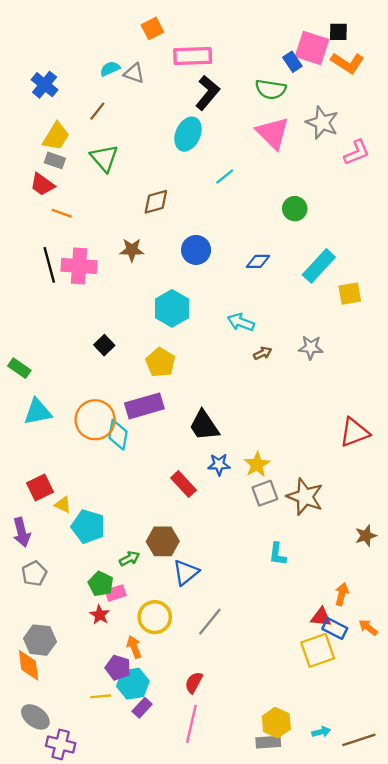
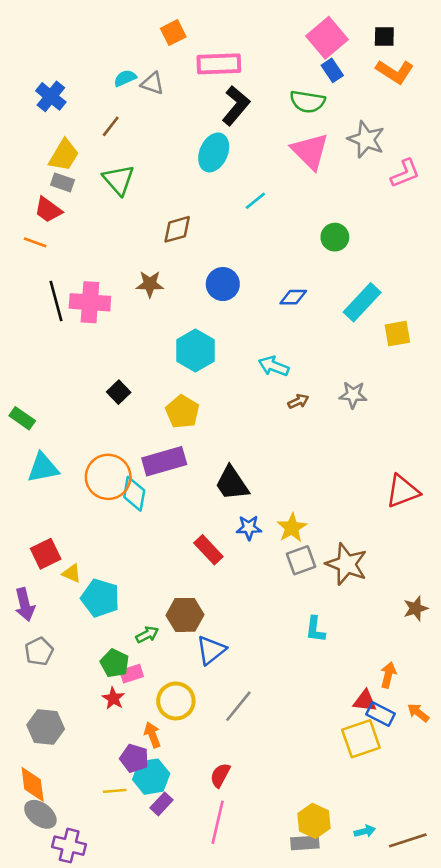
pink square: (312, 48) -> (327, 38), moved, turned 32
orange line: (62, 213) -> (35, 242), moved
orange diamond: (28, 665) -> (33, 784), moved

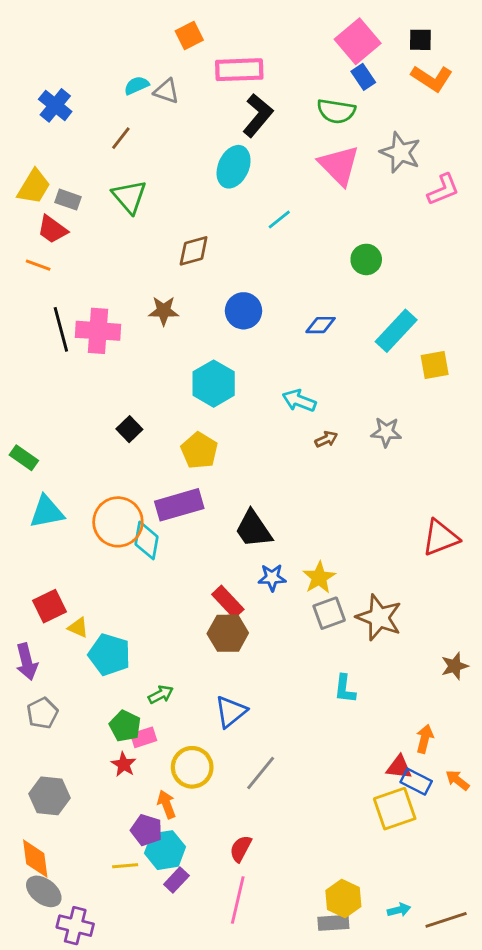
yellow trapezoid: (64, 155) -> (34, 187), moved
brown hexagon: (185, 615) -> (228, 633), moved

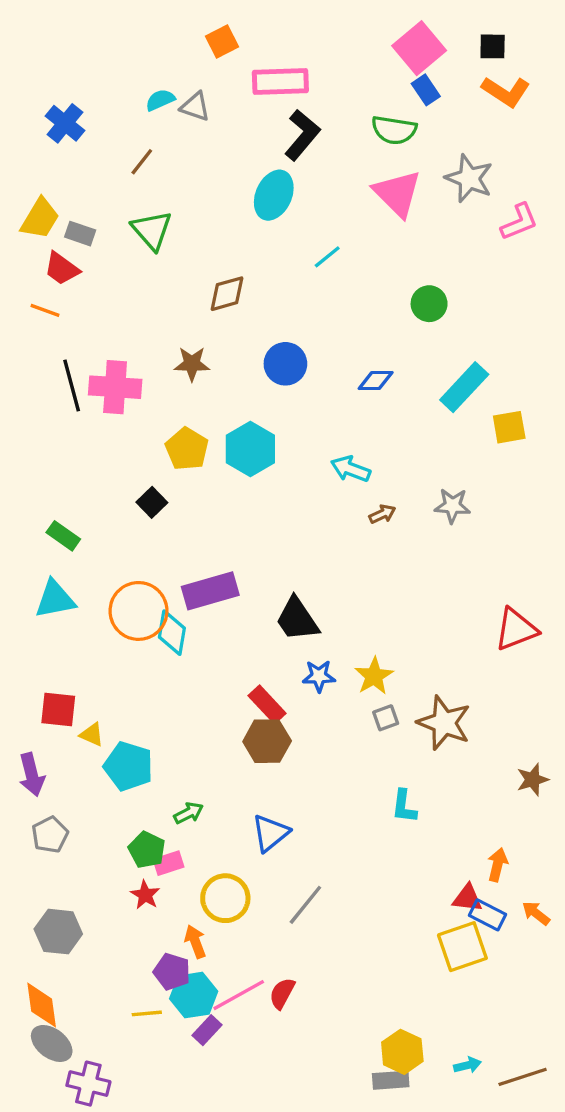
yellow pentagon: (199, 451) -> (187, 449), moved
green rectangle: (24, 458) -> (63, 536), moved
red square: (50, 606) -> (58, 709), turned 32
gray square: (329, 613) -> (386, 718), size x0.7
pink line: (238, 900) -> (239, 995), moved, turned 48

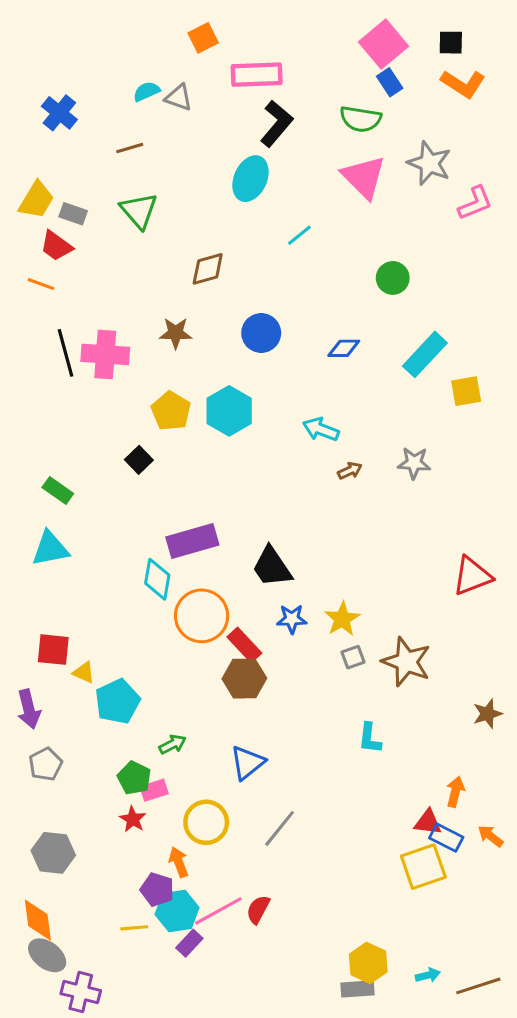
brown line: (142, 162) -> (130, 148), turned 36
orange circle: (138, 611) -> (202, 616), moved
cyan pentagon: (128, 766) -> (117, 702), turned 30

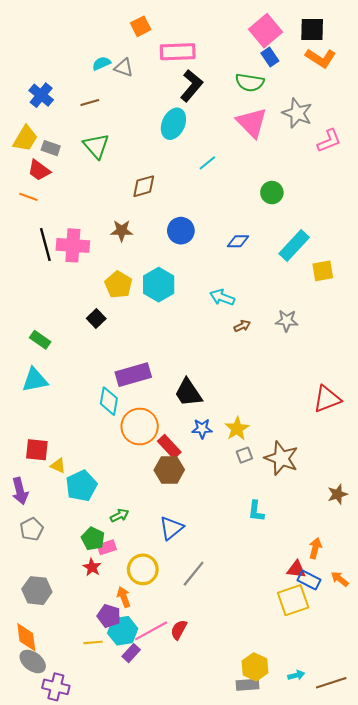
black square: (451, 43) -> (312, 30), size x1.4
blue cross: (59, 113) -> (41, 95), moved

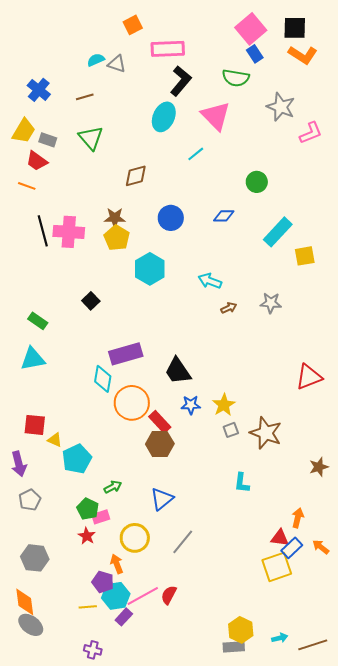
pink triangle: (252, 123) -> (216, 116), moved
blue diamond: (238, 241) -> (224, 216), moved
yellow pentagon: (118, 285) -> (117, 238), moved
blue rectangle: (309, 580) -> (292, 548), turned -70
purple cross: (56, 687) -> (93, 650), moved, size x0.7

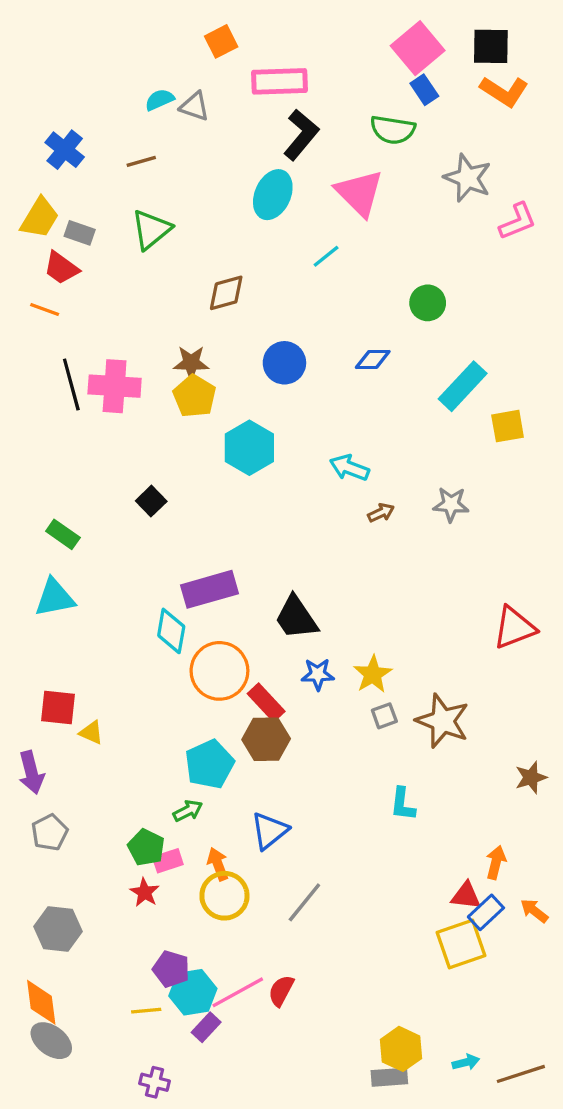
green triangle: (91, 138) -> (151, 230), turned 32
cyan pentagon: (77, 459) -> (209, 764), moved
orange arrow: (117, 564) -> (218, 864), moved

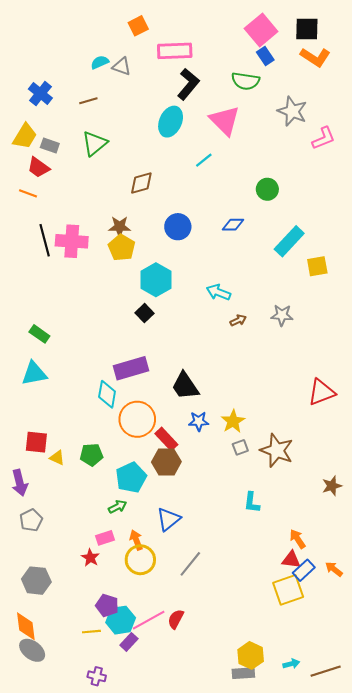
black square: (151, 501) -> (145, 313), moved
green pentagon: (146, 847) -> (91, 455), moved, turned -30
orange arrow: (496, 862) -> (298, 539), moved, turned -48

